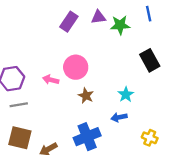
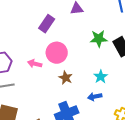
purple rectangle: (69, 22) -> (47, 24), moved
green star: (120, 25) -> (99, 39), moved

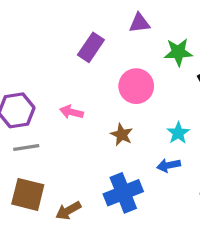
green star: (99, 39) -> (178, 52), moved
pink circle: (57, 53) -> (136, 86), moved

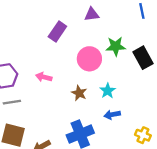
green star: (178, 52) -> (116, 46), moved
cyan star: (178, 133) -> (108, 91), moved

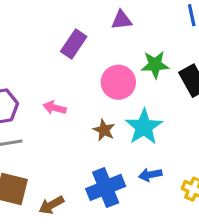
cyan star: (108, 91) -> (144, 127), size x1.6
blue arrow: (112, 115) -> (150, 175), moved

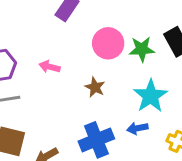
green star: (155, 65) -> (142, 49), moved
cyan star: (144, 127) -> (151, 96), moved

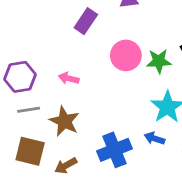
brown star: (95, 87) -> (64, 121), moved, size x1.5
blue arrow: (137, 128) -> (154, 138), turned 30

